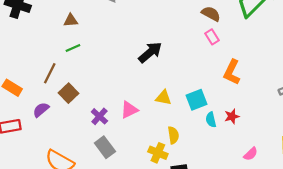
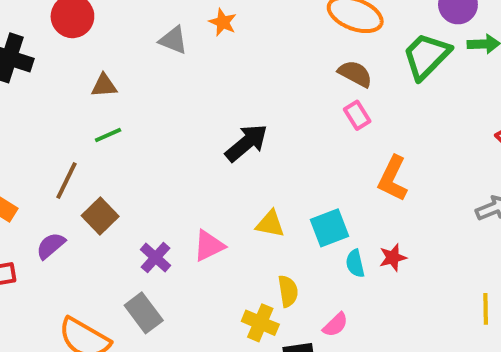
gray rectangle: (105, 147) -> (144, 313), moved
pink semicircle: (251, 154) -> (335, 325), moved

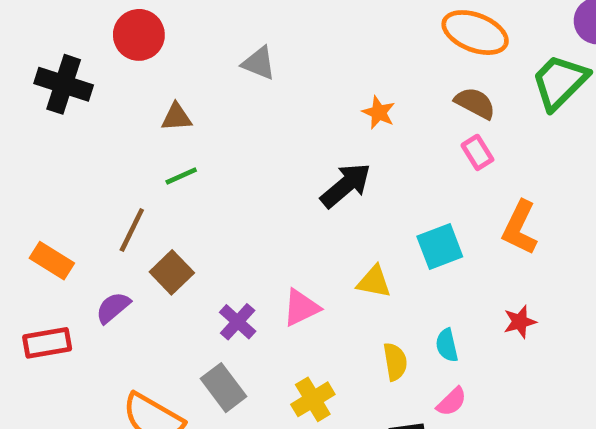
orange star: (223, 22) -> (379, 112), moved
cyan square: (329, 228) -> (440, 246), moved
cyan semicircle: (355, 263) -> (447, 345), moved
yellow cross: (260, 323) -> (313, 399), moved, turned 36

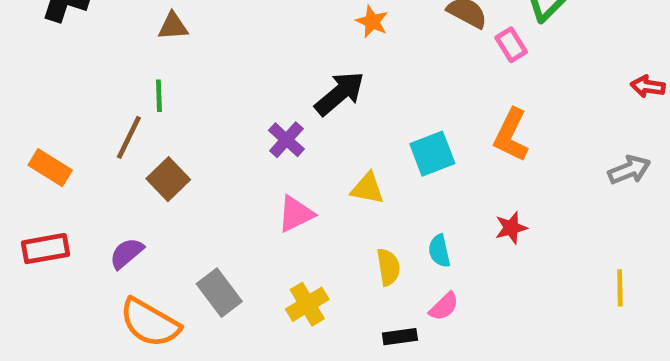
pink rectangle: (477, 152) -> (511, 45), moved
green line: (181, 176) -> (159, 96), moved, turned -68
purple semicircle: (113, 308) -> (127, 253), moved
purple cross: (238, 322) -> (286, 140), moved

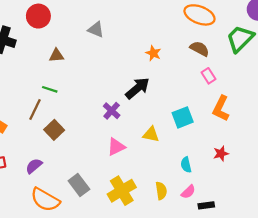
pink rectangle: (511, 45) -> (209, 76), moved
green line: (159, 96) -> (50, 89), turned -70
yellow semicircle: (388, 267) -> (161, 191), moved
yellow cross: (307, 304) -> (122, 191), size x1.4
black rectangle: (400, 337) -> (206, 205), moved

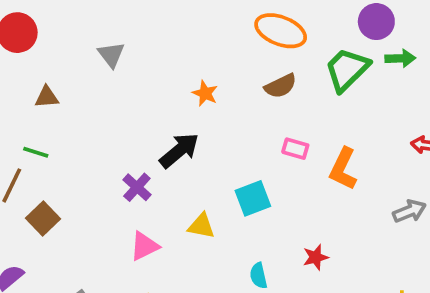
gray triangle: (96, 30) -> (111, 55), turned 30
brown semicircle: (199, 49) -> (281, 86), turned 126
pink rectangle: (209, 76) -> (295, 149), moved, turned -42
orange L-shape: (221, 108) -> (343, 169), moved

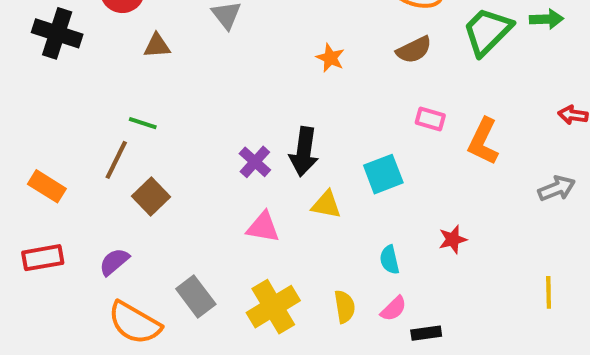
brown triangle: (47, 97) -> (157, 46), moved
black arrow: (179, 150) -> (304, 152), moved, turned 138
pink triangle: (144, 246) -> (263, 227), turned 36

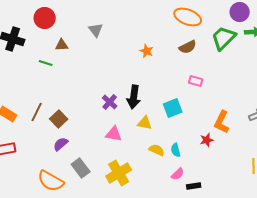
green line: (143, 123) -> (46, 63), moved
orange L-shape: (483, 141) -> (222, 122), moved
brown line: (116, 160) -> (37, 112), moved
purple semicircle: (114, 262) -> (61, 144), moved
yellow semicircle: (345, 307) -> (157, 150), moved, turned -56

